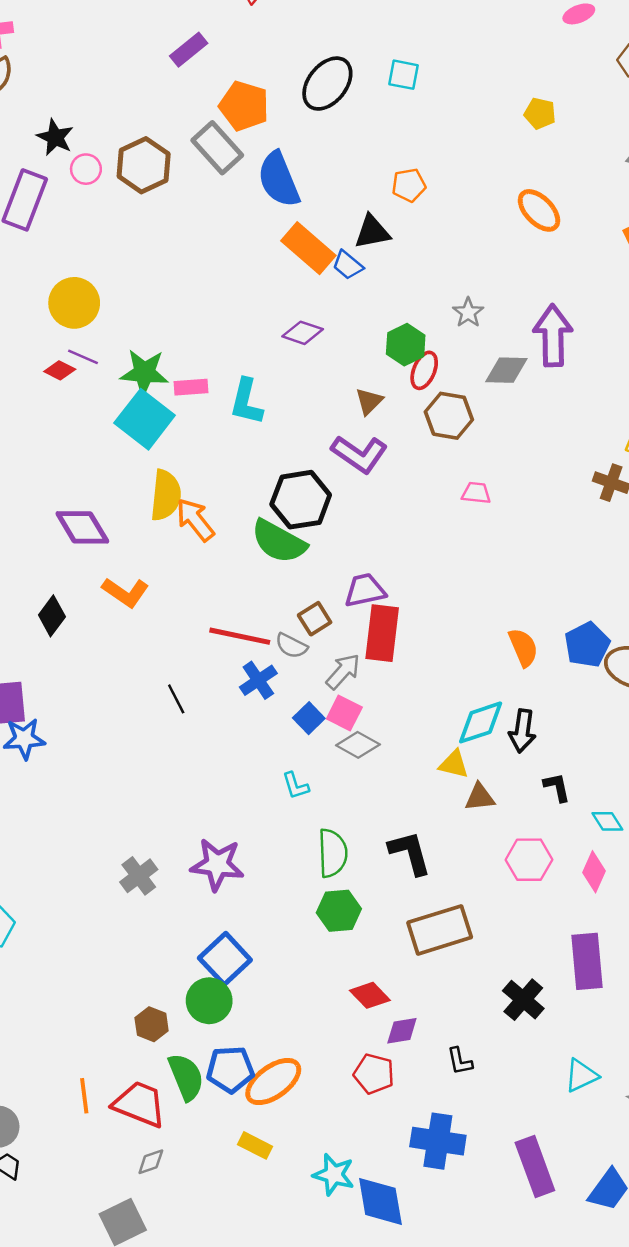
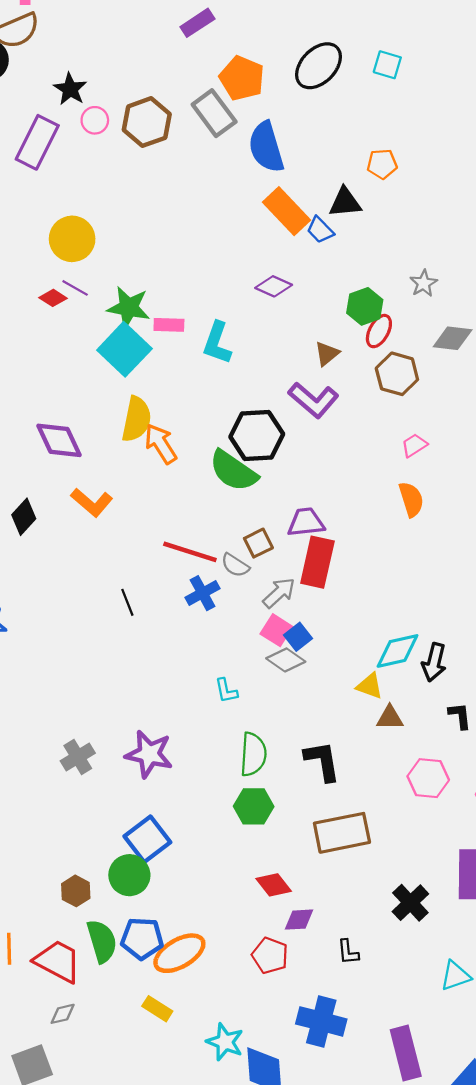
pink trapezoid: (476, 493) -> (414, 445), turned -44
orange semicircle: (523, 647) -> (411, 499), moved
blue square: (309, 718) -> (298, 637), moved

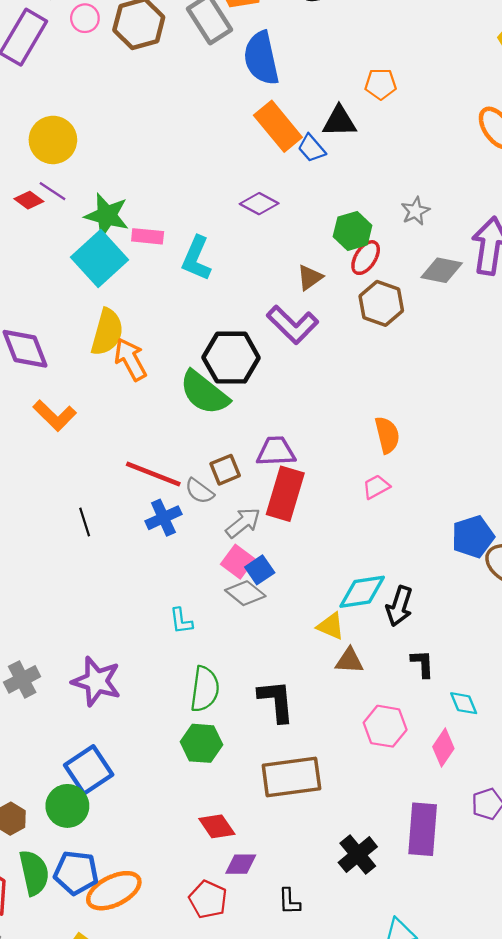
pink trapezoid: (414, 445) -> (376, 487), moved

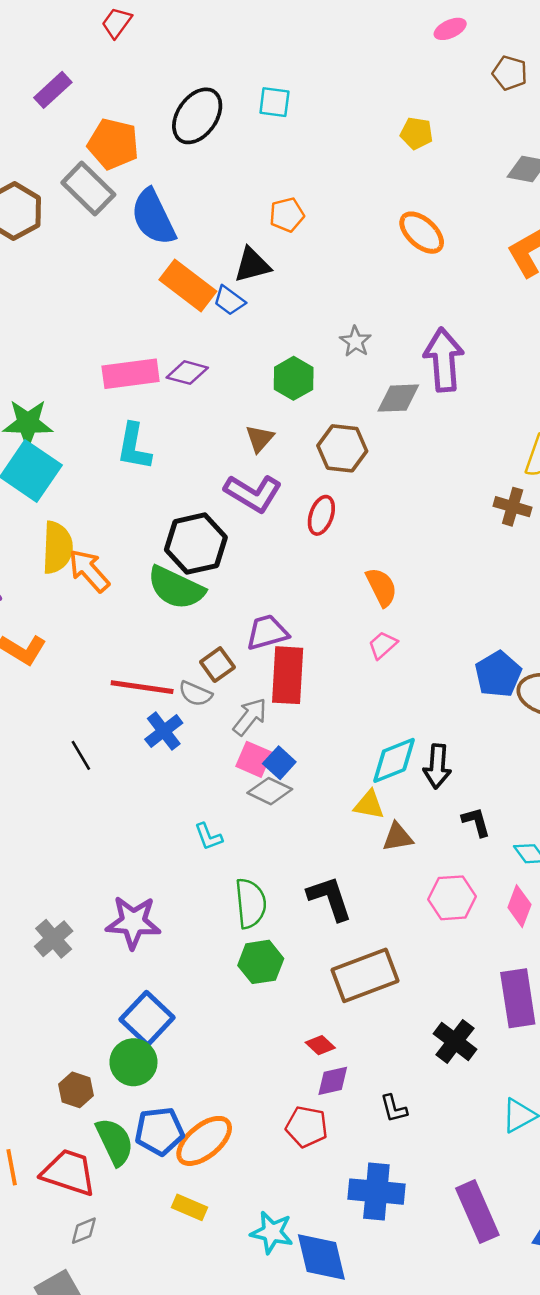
pink rectangle: (148, 236) -> (131, 374), moved, size x1.6
red ellipse: (366, 258) -> (321, 515), moved
red diamond: (217, 826) -> (320, 1045), moved, size x0.7

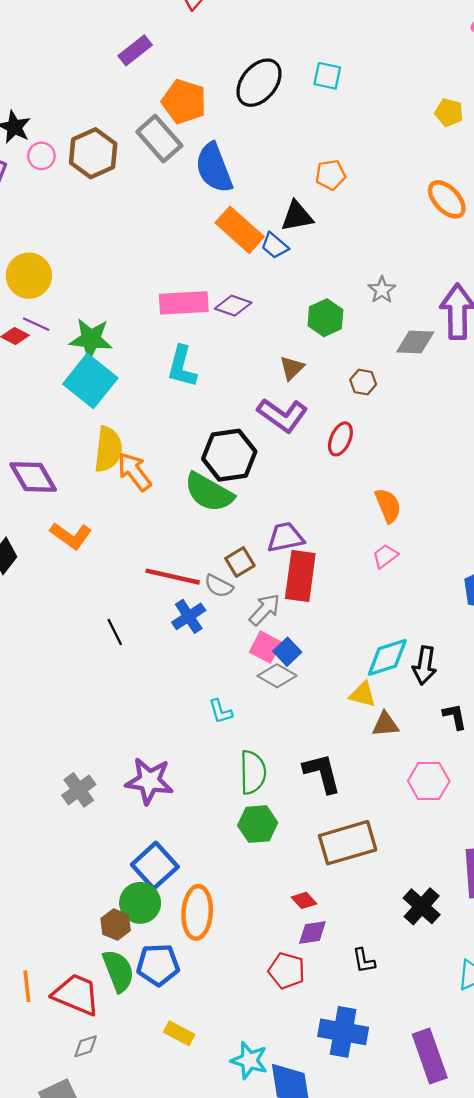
brown hexagon: (342, 448) -> (363, 382), size x0.6
brown hexagon: (76, 1090) -> (116, 925), moved
orange ellipse: (204, 1141) -> (197, 912), moved, turned -51

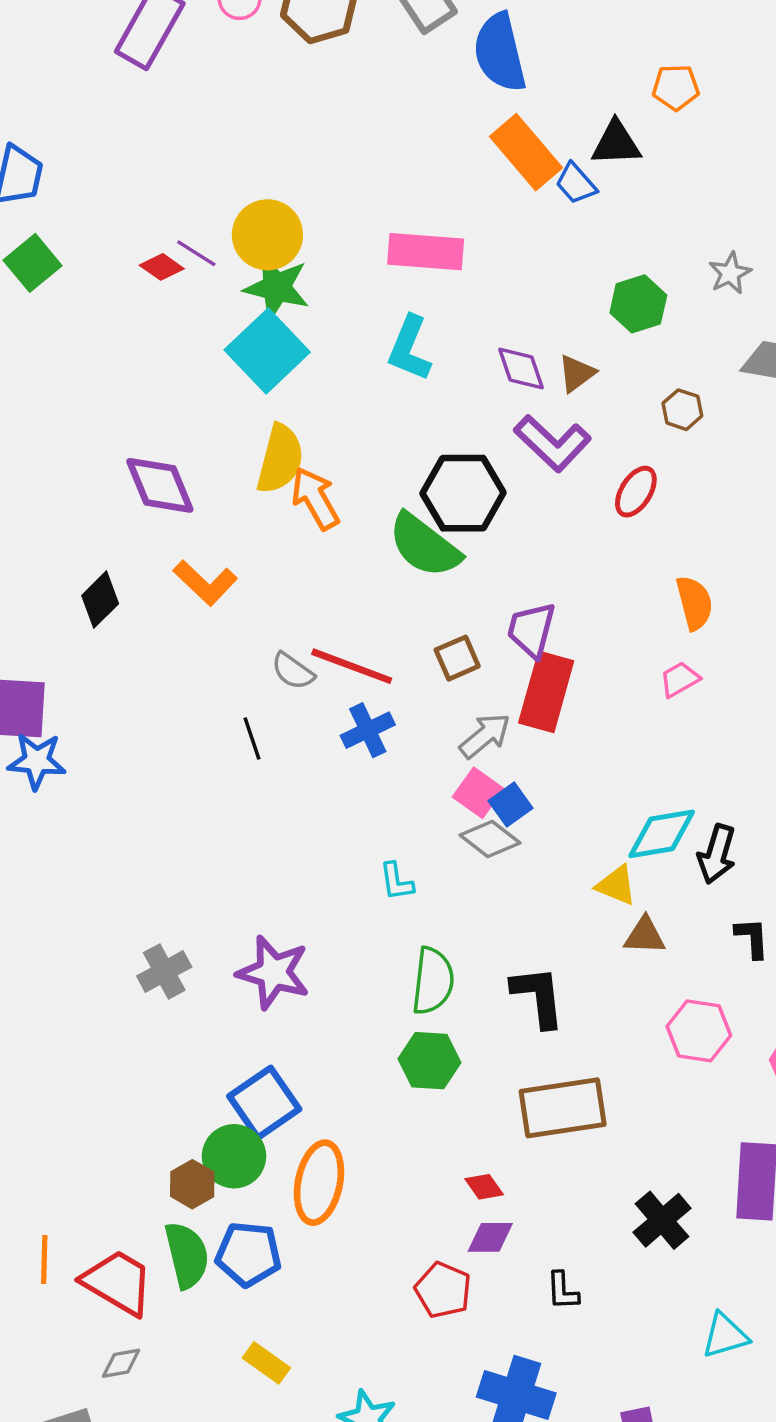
yellow circle: (29, 276) -> (267, 235), moved
purple diamond: (233, 306) -> (521, 368), moved, turned 44
purple trapezoid: (285, 537) -> (531, 630), turned -72
gray semicircle: (219, 586) -> (293, 671), moved

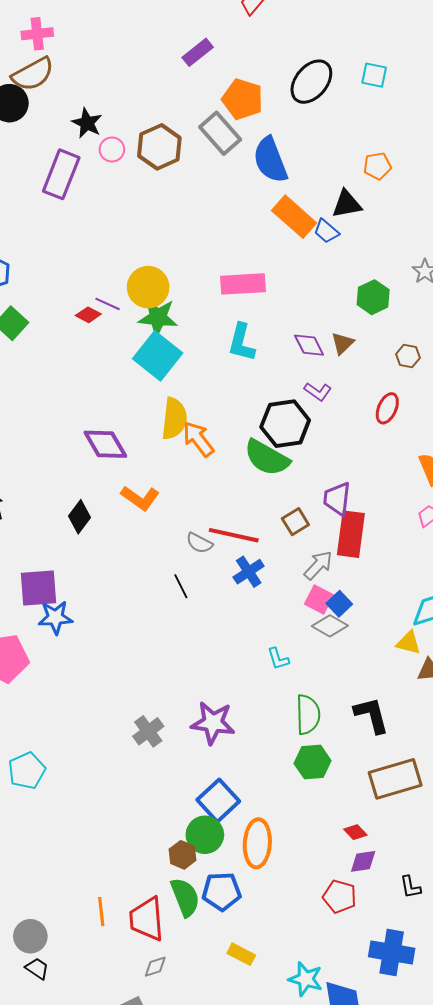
purple L-shape: (553, 443) -> (318, 392), moved, size x0.6
red trapezoid: (118, 1282) -> (147, 919), turned -117

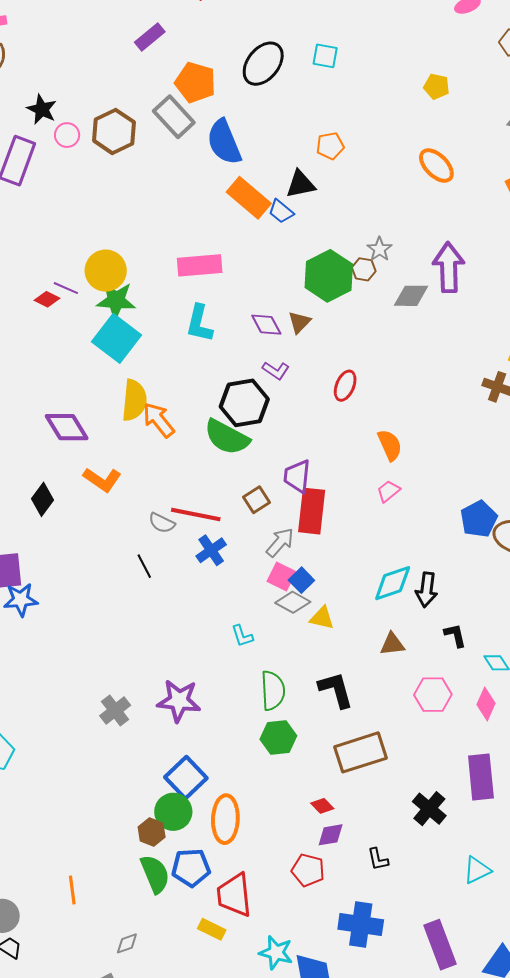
green hexagon: (373, 297) -> (329, 276), size x1.5
brown hexagon: (408, 356) -> (364, 269), moved
yellow triangle: (408, 643) -> (322, 618), moved
red trapezoid: (147, 919) -> (234, 895), moved

